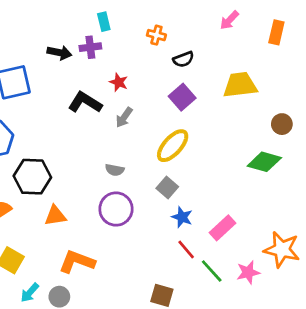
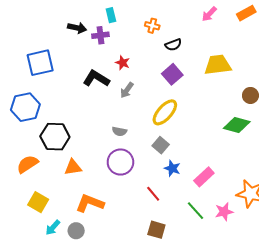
orange rectangle: (276, 32) -> (246, 13), moved, turned 48
black arrow: (59, 53) -> (77, 28), moved
red line: (186, 249) -> (153, 194), moved

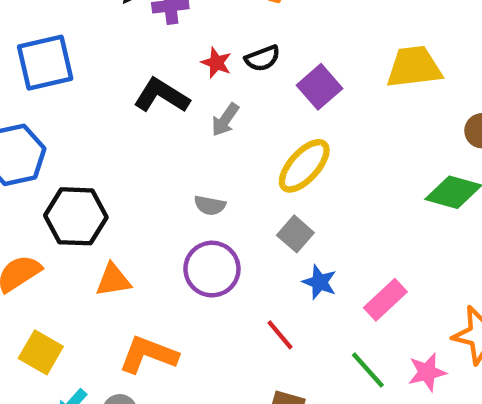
black semicircle: (173, 45) -> (262, 58), moved

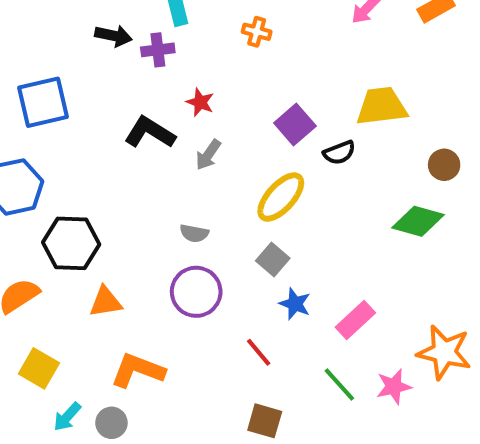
black semicircle: (262, 58) -> (339, 153), moved

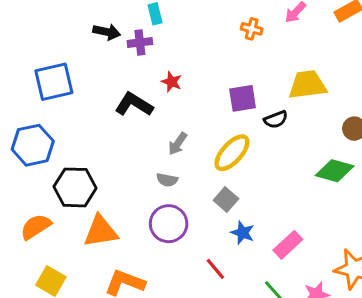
orange cross: (257, 32) -> (252, 29), moved
purple square: (295, 124) -> (243, 98), turned 32
gray arrow: (208, 155) -> (178, 144), moved
orange triangle: (105, 302) -> (101, 231), size x1.4

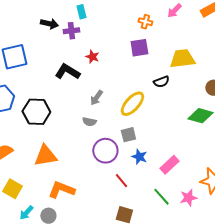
purple square: (243, 98) -> (139, 48), moved
black hexagon: (75, 187) -> (36, 112), moved
gray square: (226, 200) -> (128, 135), turned 35
purple circle: (169, 224) -> (105, 151), moved

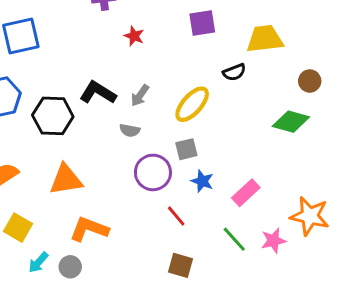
black L-shape: (67, 72) -> (98, 93), moved

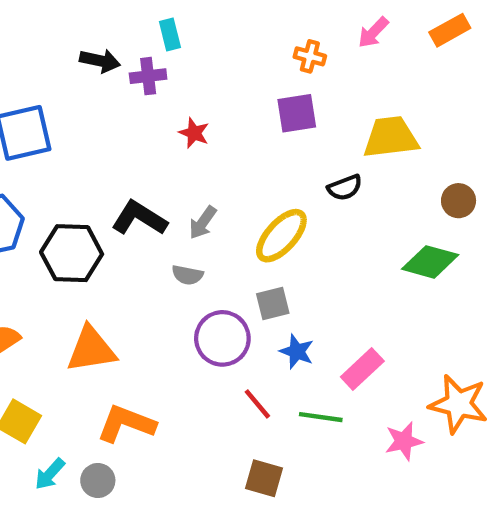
green line: (234, 239) -> (321, 417), moved, turned -40

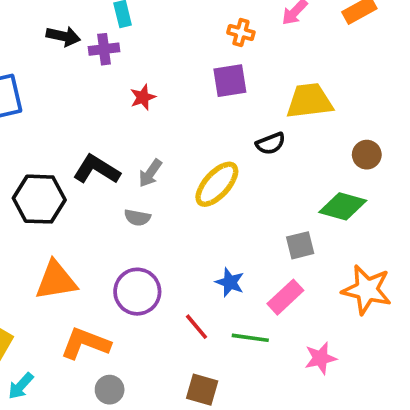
red star: (194, 133) -> (143, 97), turned 30
gray square: (273, 303) -> (300, 245), moved
purple circle: (222, 338) -> (137, 292), moved
orange star: (459, 404) -> (367, 290), moved
gray circle: (98, 480) -> (110, 390), moved

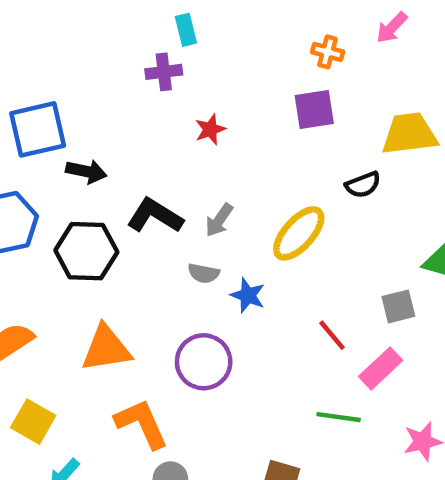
black arrow: (63, 36) -> (86, 171), moved
blue star: (230, 282) -> (248, 295), moved
red line: (197, 327) -> (332, 335), moved
orange L-shape: (86, 343) -> (142, 424), turned 45

